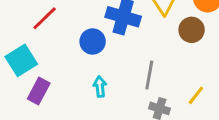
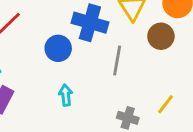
gray line: (149, 75) -> (117, 60), moved

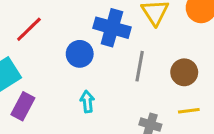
brown circle: (161, 36) -> (184, 72), moved
yellow line: (165, 104) -> (189, 111), turned 45

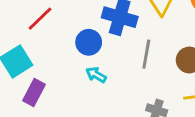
cyan arrow: (87, 102) -> (96, 75), moved, turned -54

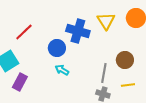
gray line: (146, 54) -> (104, 73), moved

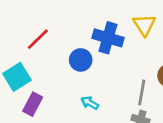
cyan arrow: (62, 70) -> (90, 103), moved

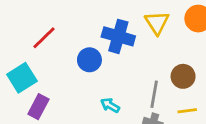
cyan arrow: (90, 103) -> (110, 105), moved

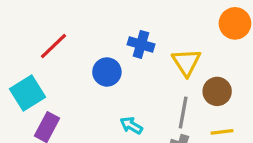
yellow triangle: (157, 23) -> (186, 62), moved
blue cross: (118, 36) -> (141, 44), size x0.7

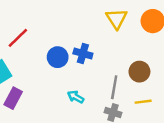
blue cross: (141, 44) -> (83, 54), moved
yellow triangle: (186, 62) -> (117, 19), moved

